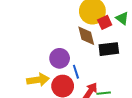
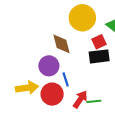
red square: (105, 22) -> (99, 42), moved
brown diamond: (86, 36) -> (61, 44), moved

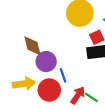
brown diamond: (61, 44) -> (32, 46), moved
green line: (94, 101) -> (91, 97), turned 40

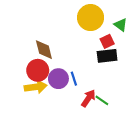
purple circle: (46, 62) -> (58, 79), moved
red circle: (49, 90) -> (38, 70), moved

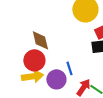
purple circle: (58, 79) -> (56, 79), moved

